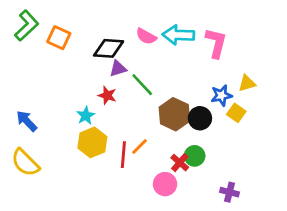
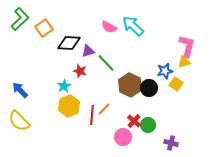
cyan arrow: (178, 35) -> (133, 26), turned 40
orange square: (59, 38) -> (44, 28), turned 30
pink L-shape: (216, 43) -> (187, 46), moved
black diamond: (109, 48) -> (69, 43), moved
green circle: (195, 156) -> (148, 125), moved

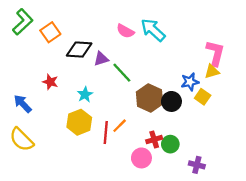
red star: (80, 71) -> (50, 82), moved
cyan star: (64, 86) -> (85, 95), moved
red cross: (134, 121) -> (154, 140), turned 32

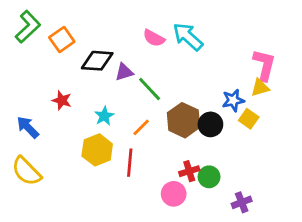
orange line: (120, 126) -> (141, 127), moved
purple cross: (197, 165) -> (242, 202), turned -35

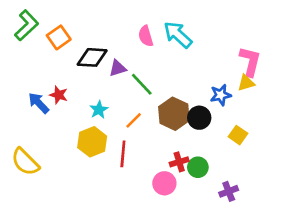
pink semicircle: (154, 38) -> (146, 36), turned 45
yellow square: (249, 119) -> (238, 135), moved
blue arrow: (28, 127) -> (39, 103), moved

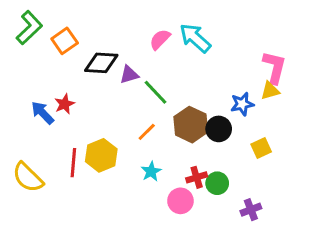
pink semicircle: (146, 36) -> (160, 39), turned 60
red star: (59, 95) -> (65, 104), turned 30
cyan star: (99, 110) -> (151, 171), moved
yellow square: (238, 135) -> (261, 148), turned 30
red line: (123, 154) -> (73, 163), moved

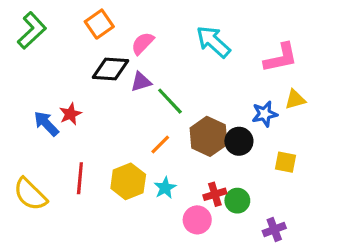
pink semicircle: (160, 39) -> (143, 43), moved
orange square: (65, 41) -> (99, 24), moved
pink L-shape: (274, 67) -> (281, 58), moved, turned 64
yellow square: (261, 148) -> (285, 162), turned 36
yellow hexagon: (101, 155) -> (128, 181), moved

